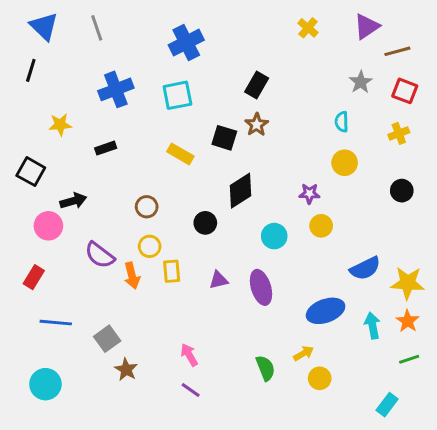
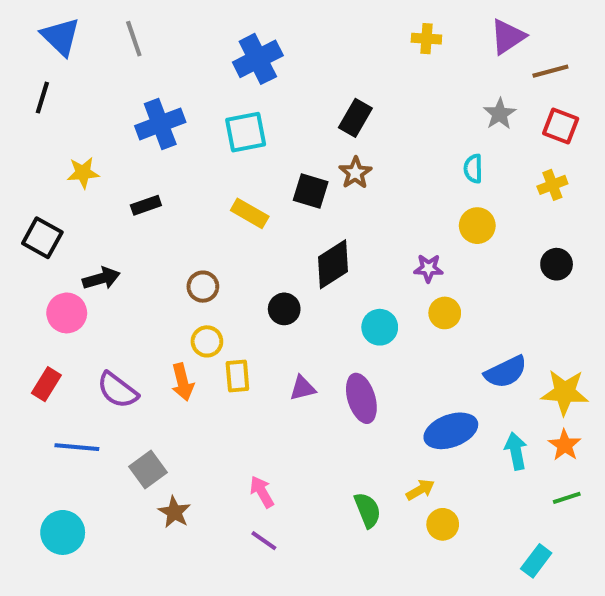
yellow cross: (308, 28) -> (426, 39), turned -36
purple semicircle: (100, 255) -> (118, 390), moved

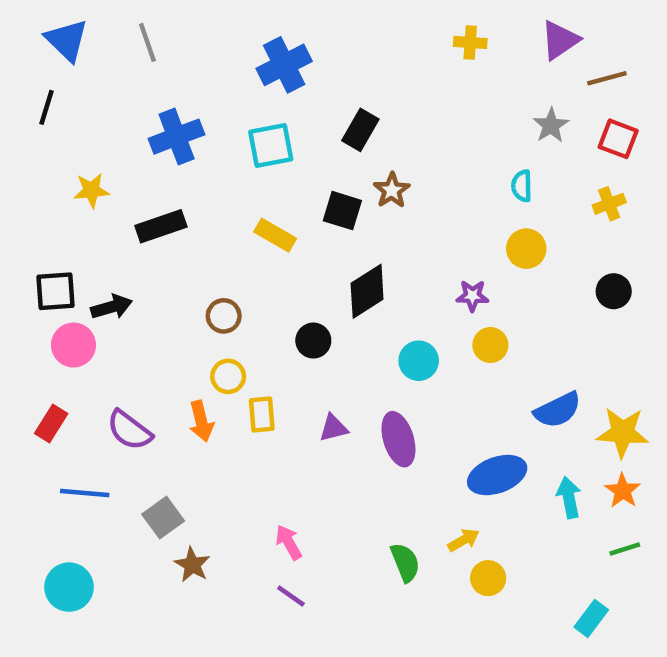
black rectangle: (355, 118) -> (360, 130), moved
black rectangle: (146, 205) -> (161, 226), size x1.5
black square: (42, 238) -> (56, 291), moved, turned -33

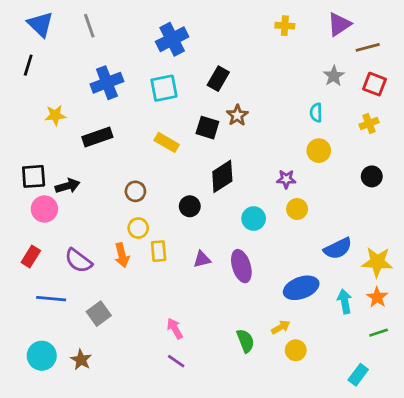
brown star: (192, 565) -> (81, 360), moved

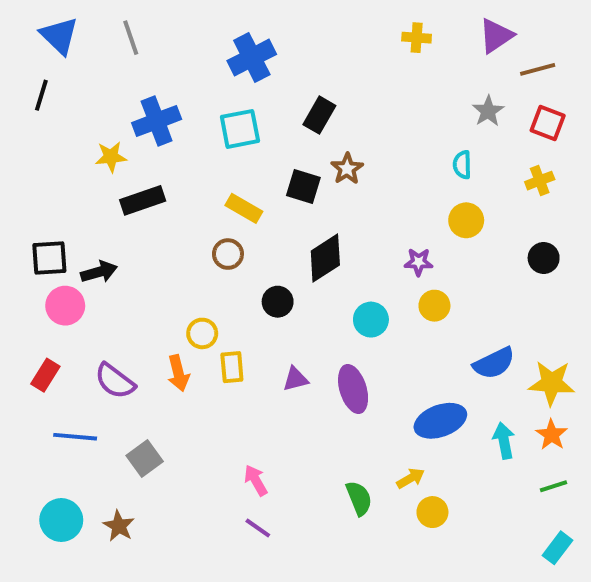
yellow star: (55, 115) -> (111, 157), moved
brown circle: (135, 191) -> (228, 254), moved
cyan rectangle: (358, 375) -> (558, 548), moved

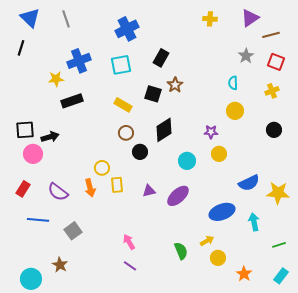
brown circle: (228, 254) -> (126, 133), moved
purple ellipse: (353, 389) -> (178, 196), turned 65
orange star: (552, 435) -> (244, 274), moved
cyan circle: (61, 520) -> (31, 279), moved

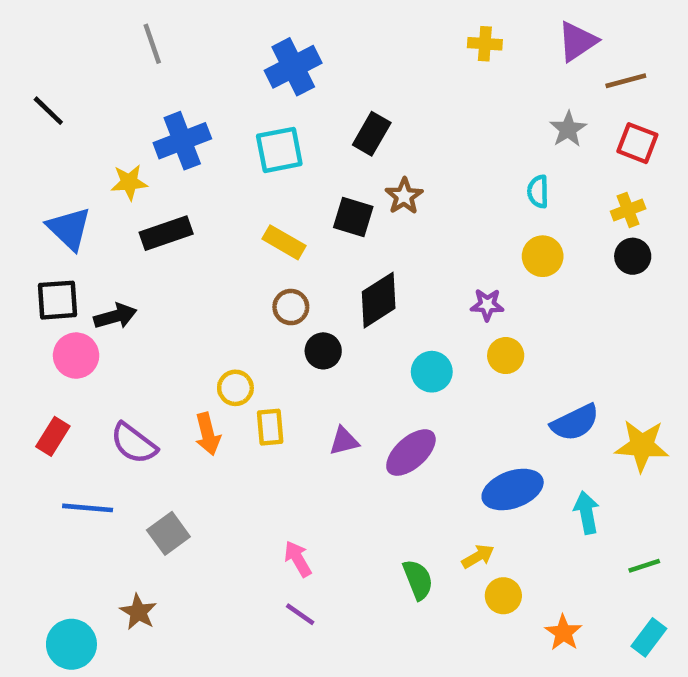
blue triangle: (30, 18) -> (69, 228), moved
black line: (21, 48) -> (48, 111), turned -63
black circle: (274, 130) -> (633, 256), moved

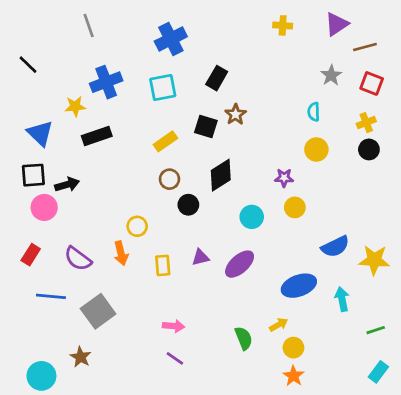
yellow rectangle: (284, 242) -> (165, 141), turned -65
yellow rectangle: (270, 427) -> (163, 265), moved
gray square: (168, 533) -> (98, 311), size x1.4
pink arrow: (298, 559) -> (174, 326), turned 125
orange star: (563, 633) -> (293, 376), moved

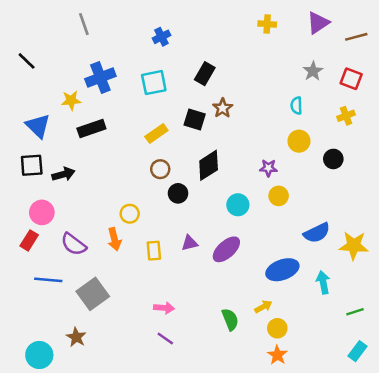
blue cross: (171, 39) -> (161, 37), size x0.6
brown line: (365, 47) -> (356, 37), moved
black circle: (369, 149) -> (333, 159), moved
pink circle: (44, 207) -> (42, 212), moved

